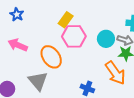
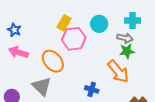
blue star: (17, 14) -> (14, 30), moved
cyan circle: (106, 39) -> (99, 24), moved

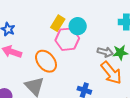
cyan circle: (99, 24) -> (78, 26), moved
gray arrow: (125, 38) -> (105, 52), moved

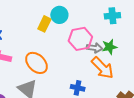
cyan circle: (78, 26) -> (59, 15), moved
pink hexagon: (67, 39) -> (80, 39), moved

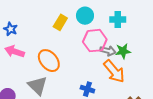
cyan circle: (59, 15) -> (85, 16), moved
cyan cross: (112, 16) -> (118, 19), moved

